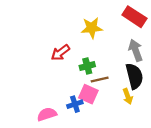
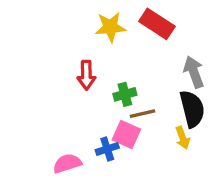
red rectangle: (134, 17) -> (157, 24), moved
yellow star: (92, 28) -> (110, 27), moved
red arrow: (60, 53) -> (86, 75), turned -54

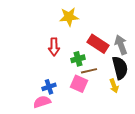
red rectangle: (157, 24) -> (98, 44), moved
blue cross: (107, 149) -> (49, 87), moved

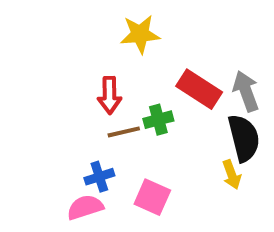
brown line: (89, 71) -> (124, 132), moved
pink square: (79, 84) -> (152, 197), moved

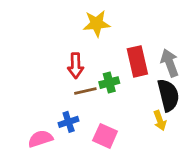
red rectangle: (199, 89) -> (137, 61), turned 44
pink semicircle: (85, 207) -> (40, 139), moved

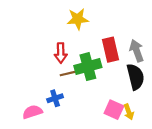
green cross: (109, 83) -> (88, 67), size x1.6
yellow arrow: (160, 120) -> (129, 112), moved
pink square: (105, 136) -> (114, 110), moved

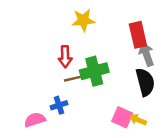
red rectangle: (111, 50) -> (138, 35), moved
yellow arrow: (129, 112) -> (138, 120), turned 133

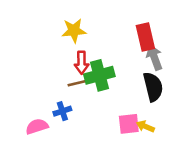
yellow star: (83, 20) -> (74, 31), moved
red arrow: (65, 57) -> (82, 63), moved
pink square: (122, 117) -> (129, 124), turned -30

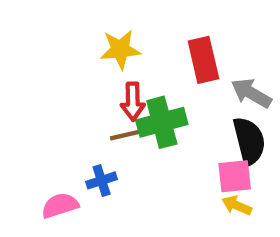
red rectangle: (145, 37) -> (203, 60), moved
gray arrow: (154, 57) -> (251, 93), turned -40
pink square: (129, 124) -> (235, 176), moved

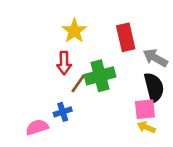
yellow star: (120, 49) -> (74, 31), turned -30
red arrow: (133, 101) -> (64, 63), moved
brown line: (126, 135) -> (78, 84), turned -42

